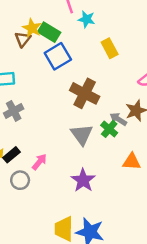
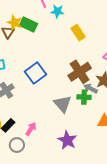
blue square: (58, 56) -> (35, 73), moved
brown cross: (85, 93) -> (80, 72), moved, turned 35
green cross: (109, 129) -> (84, 97), turned -32

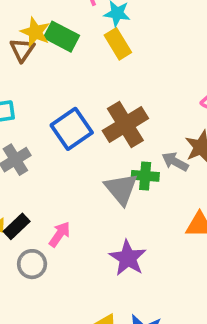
yellow rectangle: (78, 33) -> (118, 44), moved
brown cross: (80, 72) -> (125, 125), moved
green cross: (84, 97) -> (145, 176), moved

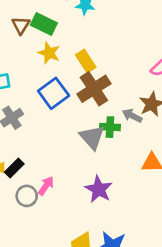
yellow star: (35, 32) -> (49, 53), moved
yellow rectangle: (118, 44) -> (86, 61), moved
brown triangle: (22, 50) -> (21, 25), moved
pink arrow: (60, 234) -> (46, 186), moved

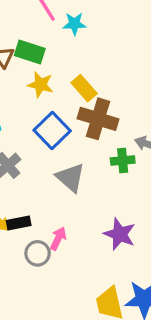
brown cross: (94, 89) -> (98, 119), turned -32
gray triangle: (92, 137) -> (70, 178), moved
black rectangle: (14, 168) -> (19, 223), turned 42

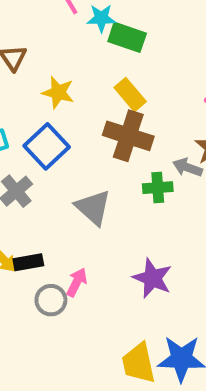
green rectangle: (30, 52) -> (127, 37), moved
yellow rectangle: (84, 88) -> (130, 95), moved
blue square: (52, 130) -> (47, 146), moved

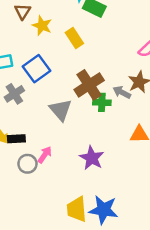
yellow star: (58, 92) -> (42, 26), moved
yellow rectangle: (130, 95) -> (74, 38), moved
brown cross: (128, 136) -> (89, 85), moved, turned 32

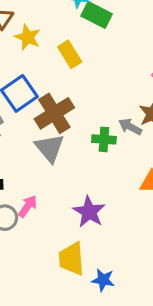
brown cross: (89, 85) -> (54, 113), moved
yellow trapezoid: (77, 209) -> (72, 259), moved
blue star: (104, 210) -> (103, 280), size x0.6

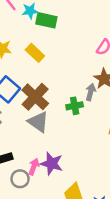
gray arrow: (130, 127) -> (91, 92), turned 91
purple star: (89, 212) -> (52, 164), moved

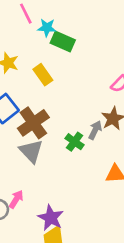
green cross: (75, 106) -> (75, 142), turned 35
purple star: (52, 164) -> (51, 218), moved

